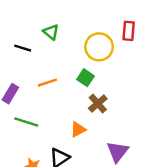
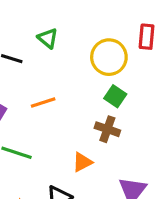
green square: (85, 78) -> (115, 96), moved
brown cross: (98, 104) -> (107, 129), turned -30

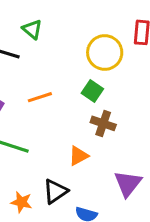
green triangle: (48, 38) -> (32, 29), moved
green square: (115, 96) -> (92, 91), moved

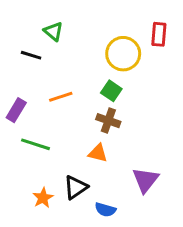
brown cross: (103, 123) -> (108, 121), moved
orange triangle: (78, 156) -> (98, 153), turned 42
orange star: (21, 202) -> (43, 198), turned 30

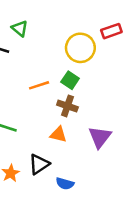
red rectangle: (159, 34) -> (111, 31), turned 66
orange line: (61, 97) -> (39, 85), moved
purple triangle: (145, 180) -> (100, 137), moved

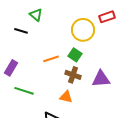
purple triangle: (100, 137) -> (101, 79), moved, turned 48

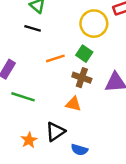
black line: (21, 31) -> (33, 28), moved

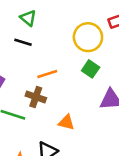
green square: (84, 54) -> (91, 69), moved
brown cross: (82, 78) -> (36, 97), moved

